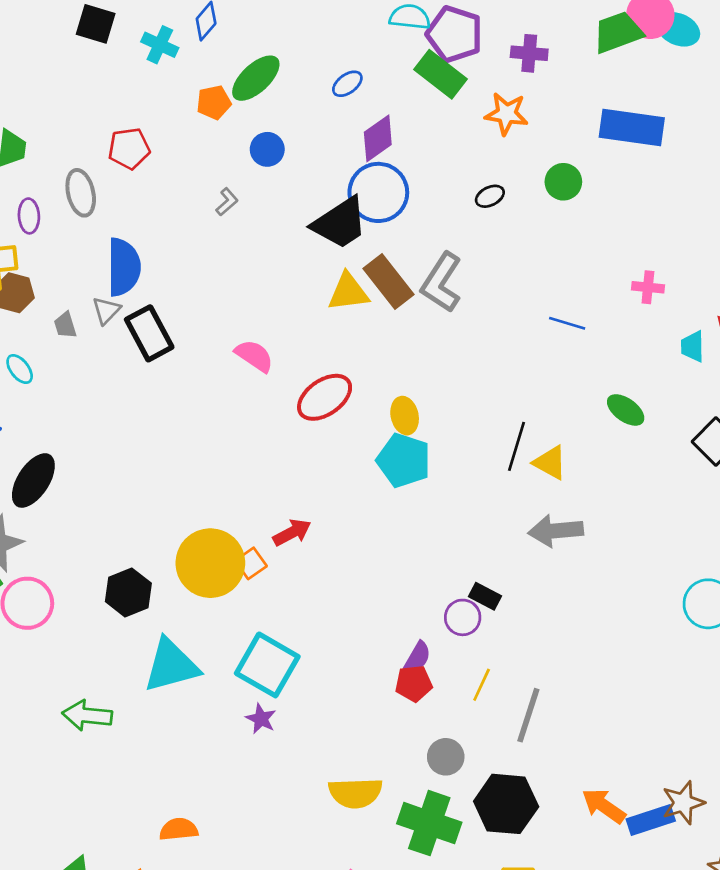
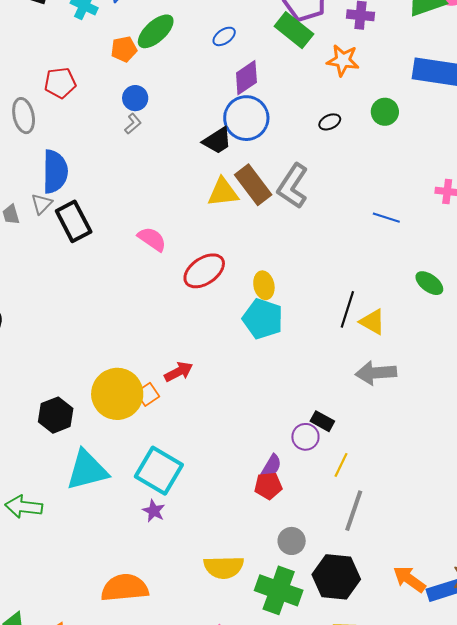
blue circle: (267, 149) -> (135, 98), moved
black trapezoid: (340, 223) -> (217, 141), size x0.7
yellow line: (482, 685) -> (341, 465), moved
orange semicircle: (179, 829) -> (125, 588), moved, size x1.6

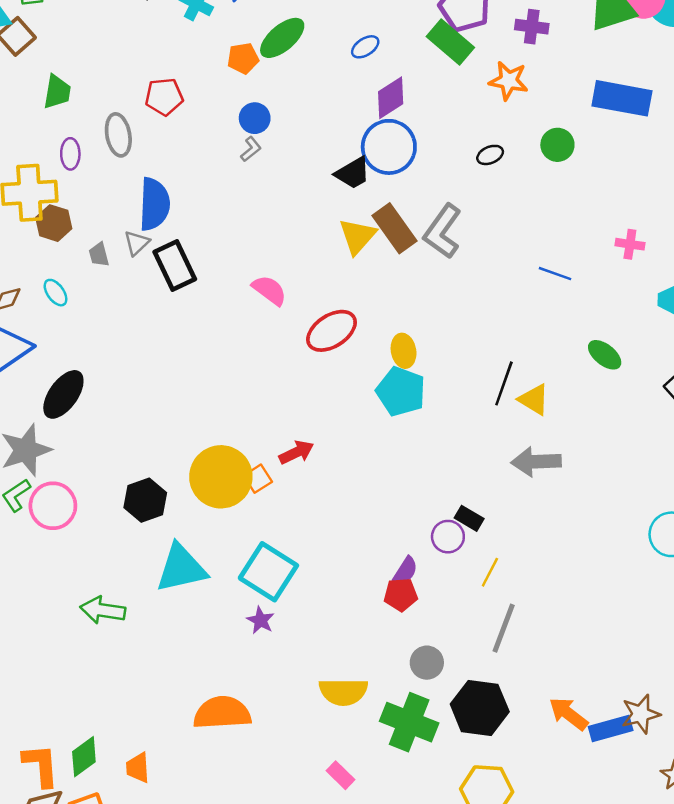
yellow triangle: (223, 192) -> (357, 236), turned -44

